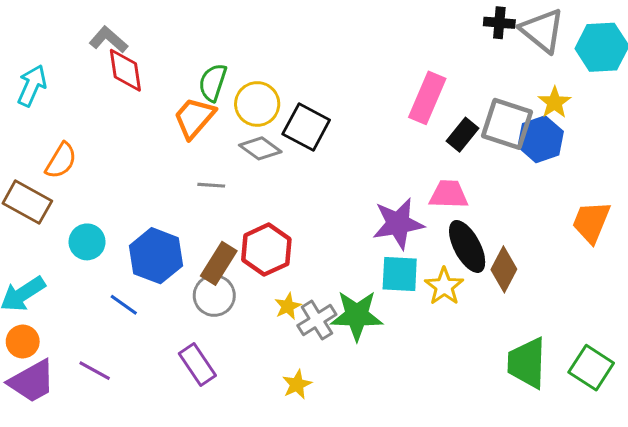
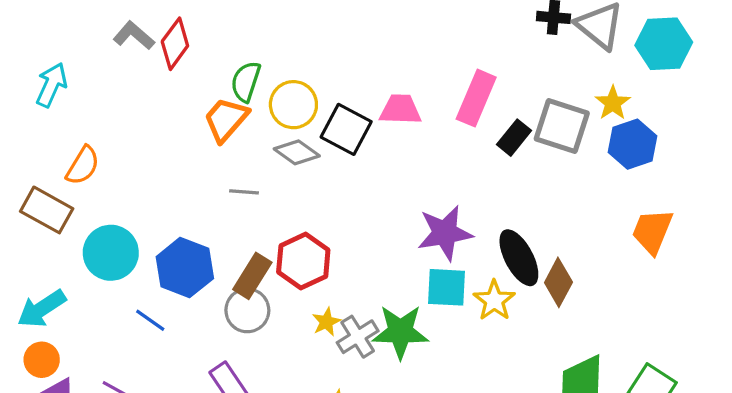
red diamond: (125, 70) -> (175, 44), moved, turned 45
blue hexagon: (541, 139) -> (632, 144), moved
pink trapezoid: (449, 194) -> (400, 110), moved
cyan circle: (87, 242) -> (111, 253), size x1.4

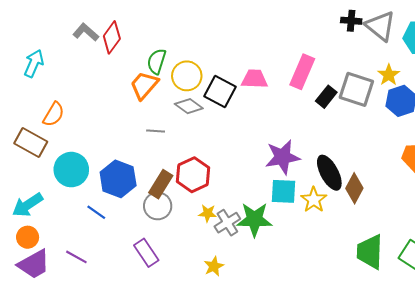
yellow star: (326, 322) -> (208, 213), turned 30

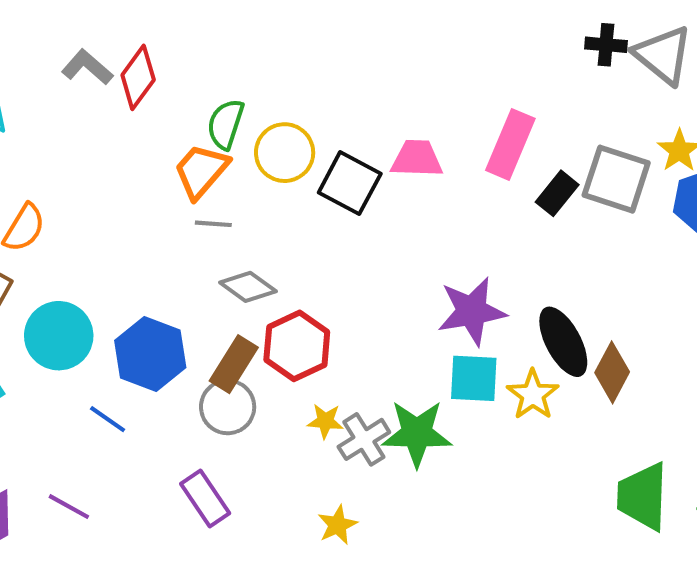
gray diamond: (189, 106) -> (248, 287), moved
gray line: (156, 131) -> (213, 224), moved

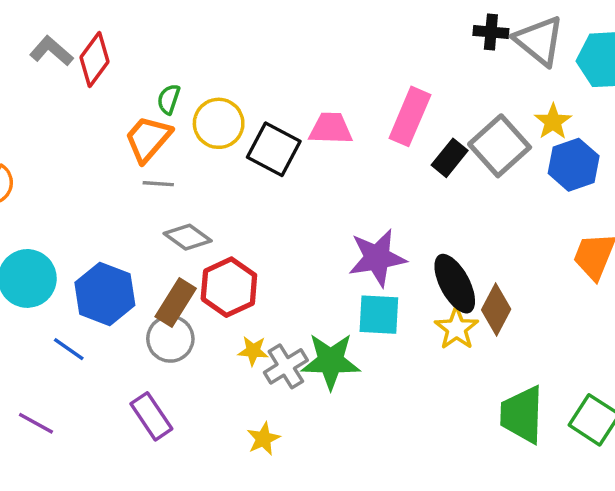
green semicircle: (226, 124) -> (169, 99), size x0.7
gray square: (616, 179) -> (500, 146), turned 30
yellow star: (533, 395) -> (456, 328), moved

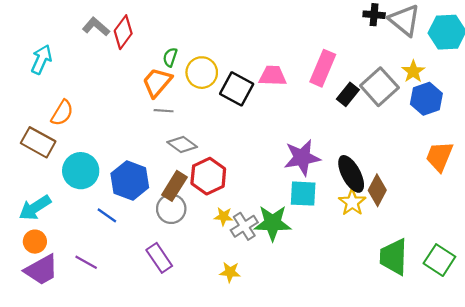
yellow star: (263, 439) -> (230, 272), turned 30

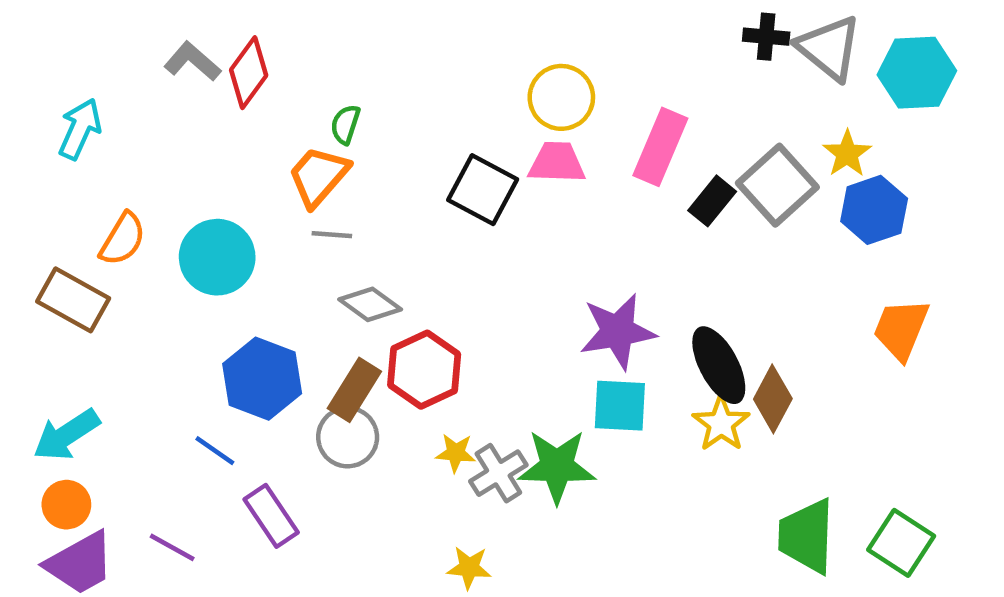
yellow circle: (202, 73) -> (561, 97), moved
cyan circle: (81, 171) -> (217, 257), moved
purple rectangle: (159, 258) -> (271, 516), moved

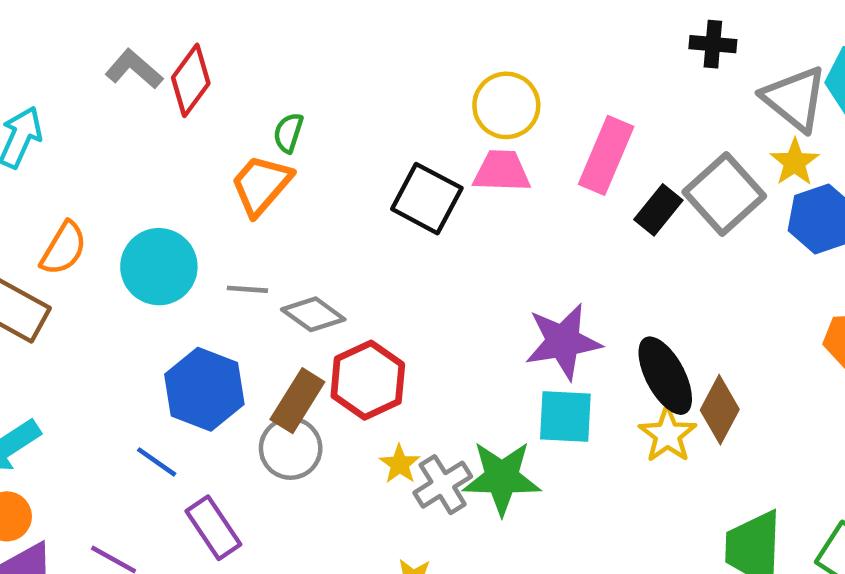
gray triangle: (829, 48) -> (795, 99), moved
gray line: (332, 235) -> (247, 289), moved
yellow star: (456, 453) -> (400, 464), turned 30

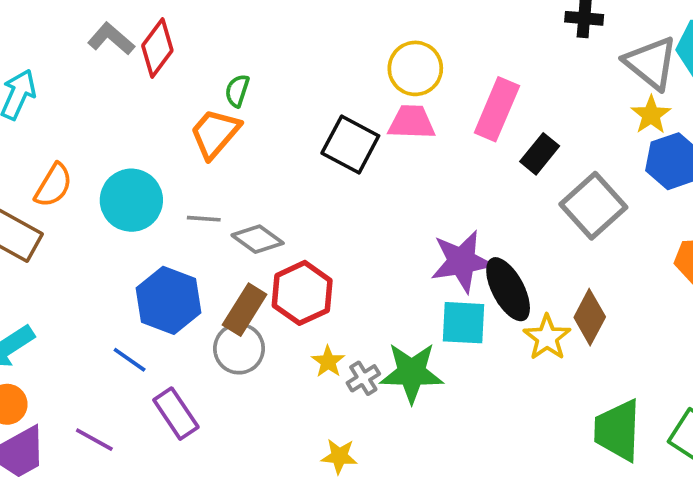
gray square: (724, 194) -> (593, 206), moved
black ellipse: (665, 376) -> (508, 289), moved
gray cross: (443, 485) -> (363, 378), size x0.7

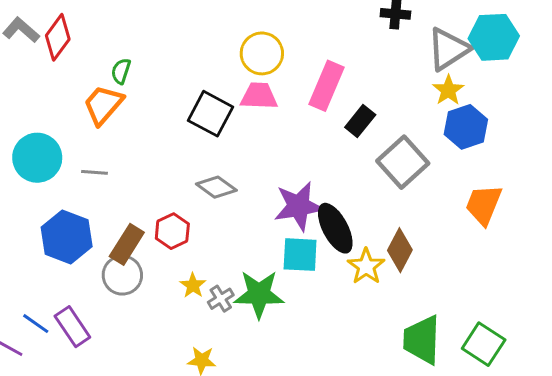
gray triangle: (651, 63) -> (448, 49), turned 48
gray diamond: (258, 239) -> (216, 187), moved
red hexagon: (302, 293) -> (172, 231), size x0.7
blue line: (130, 360) -> (36, 324), moved

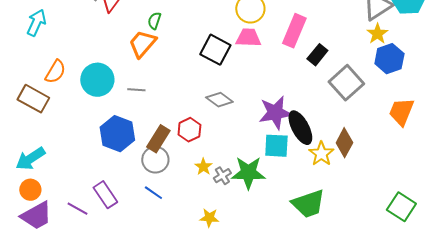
blue line: (36, 324) -> (153, 193), moved
purple rectangle: (72, 327) -> (105, 195), moved
green trapezoid: (422, 340) -> (308, 204), moved, turned -111

